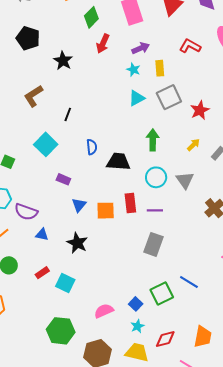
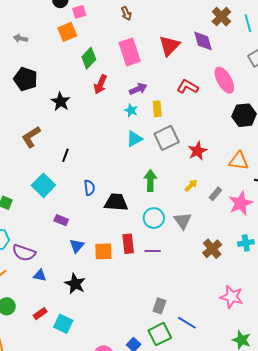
gray rectangle: (153, 244) -> (159, 306), moved, size x0.7

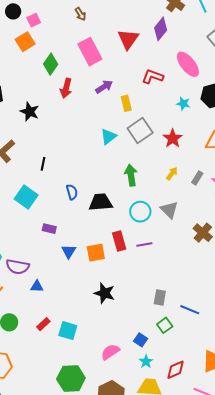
purple diamond: (203, 41) -> (161, 29), turned 65
cyan star: (131, 110) -> (183, 104), moved
black star: (75, 284) -> (104, 293), moved
green square: (160, 334) -> (165, 325), size x0.7

